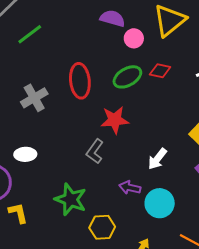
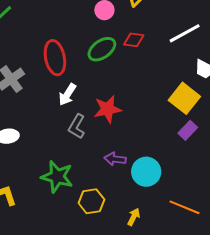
red star: (115, 120) -> (107, 109), moved
white arrow: (157, 159) -> (67, 95), moved

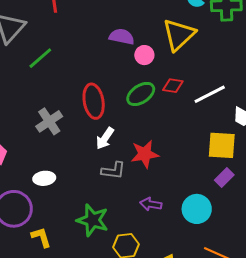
white line: (185, 33) -> (210, 94), moved
yellow square: (184, 98) -> (222, 145), turned -36
gray L-shape: (77, 126) -> (113, 171), turned -115
cyan circle: (146, 172) -> (197, 209), moved

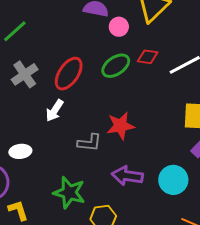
red ellipse: (94, 101) -> (69, 74), turned 44
gray cross: (49, 121) -> (25, 74), moved
white arrow: (105, 138) -> (55, 111), moved
purple arrow: (151, 204) -> (127, 176), size x1.4

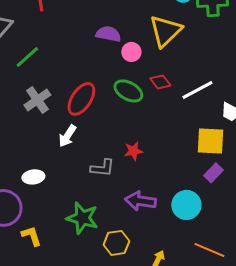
red diamond: (148, 57) -> (160, 82), turned 45
green ellipse: (116, 66) -> (128, 91), turned 64
red star: (120, 126) -> (133, 151), size x0.7

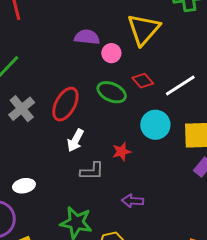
white arrow: (67, 136) -> (75, 140), moved
purple arrow: (140, 201) -> (133, 201), size x0.7
cyan circle: (186, 205) -> (155, 125), moved

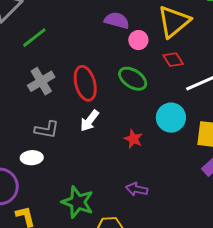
red diamond: (143, 81) -> (173, 60), moved
red ellipse: (65, 104) -> (85, 83), turned -52
red star: (122, 152) -> (133, 139), turned 30
gray L-shape: (92, 171) -> (47, 130), moved

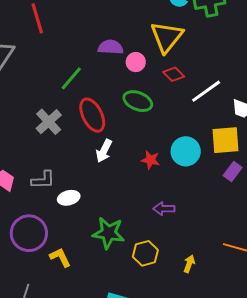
green line: (34, 38) -> (71, 78), moved
cyan circle: (171, 118) -> (186, 151), moved
gray L-shape: (47, 130) -> (43, 180), moved
white ellipse: (32, 158) -> (69, 198), moved

